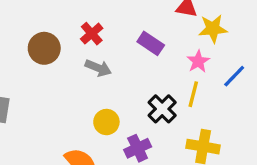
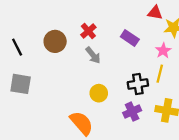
gray arrow: (98, 68) -> (93, 55), turned 30
black cross: (162, 109) -> (138, 84), turned 36
purple cross: (138, 148) -> (132, 112), moved

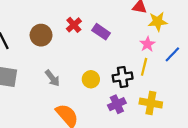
purple rectangle: (130, 38) -> (101, 32), moved
gray arrow: (93, 55) -> (52, 78), moved
yellow circle: (99, 93) -> (91, 79), moved

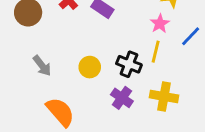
black cross: (123, 77) -> (129, 64), turned 30
purple cross: (117, 104) -> (122, 98), turned -30

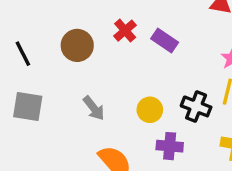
purple cross: (122, 98) -> (170, 146), moved, turned -30

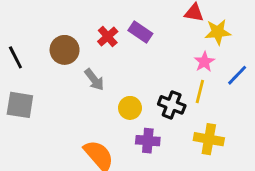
purple rectangle: (165, 40) -> (140, 32), moved
gray arrow: (94, 108) -> (94, 80), moved

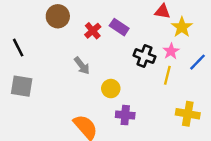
yellow star: (218, 32) -> (182, 27), turned -30
brown circle: (65, 50) -> (58, 16), moved
black cross: (172, 105) -> (144, 56), moved
yellow cross: (209, 139) -> (188, 114), moved

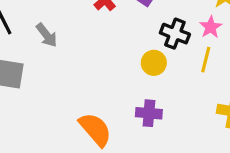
gray arrow: (82, 66) -> (47, 35), moved
yellow circle: (111, 89) -> (154, 63), moved

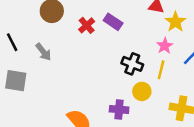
black cross: (175, 34) -> (132, 64), moved
yellow circle: (154, 63) -> (142, 91), moved

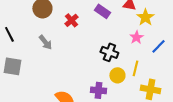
purple rectangle: (113, 22) -> (102, 11), moved
gray arrow: (43, 52) -> (45, 42), moved
yellow line: (161, 70) -> (135, 68), moved

